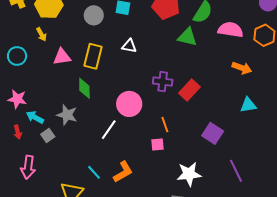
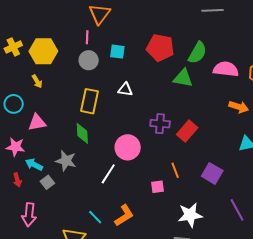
pink triangle: (62, 57) -> (37, 122), moved
orange line: (165, 125) -> (175, 170), moved

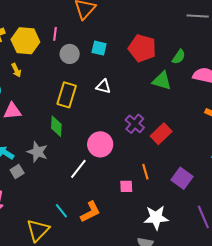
pink line: (87, 37) -> (55, 34), moved
green semicircle: (197, 53) -> (179, 57), size x0.7
purple cross: (160, 124) -> (135, 124), turned 30

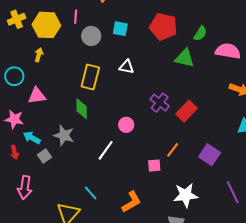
yellow arrow: (16, 70) -> (39, 55), turned -136
pink circle: (100, 144) -> (126, 125), size x0.6
orange line: (145, 172) -> (173, 150), turned 56
orange L-shape: (90, 212) -> (131, 202), moved

